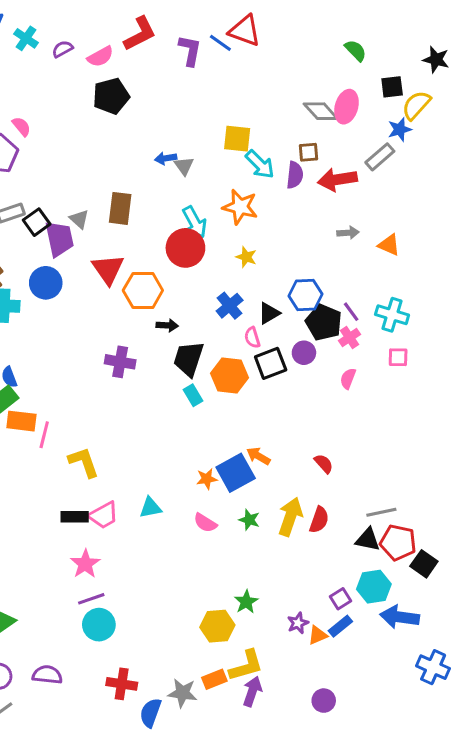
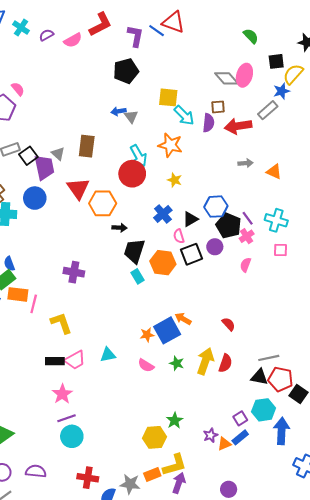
black pentagon: (111, 96) -> (126, 71), moved
purple cross: (120, 362) -> (74, 272), moved
blue arrow: (400, 617) -> (282, 431), turned 85

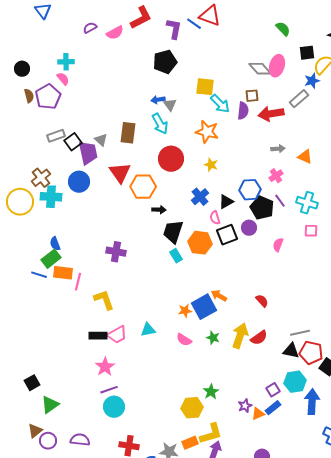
cyan cross: (21, 28) -> (66, 62), moved, turned -35
cyan arrow: (139, 156) -> (160, 124), moved
pink cross: (247, 236) -> (276, 176), moved
red semicircle: (225, 363) -> (259, 338), turned 36

